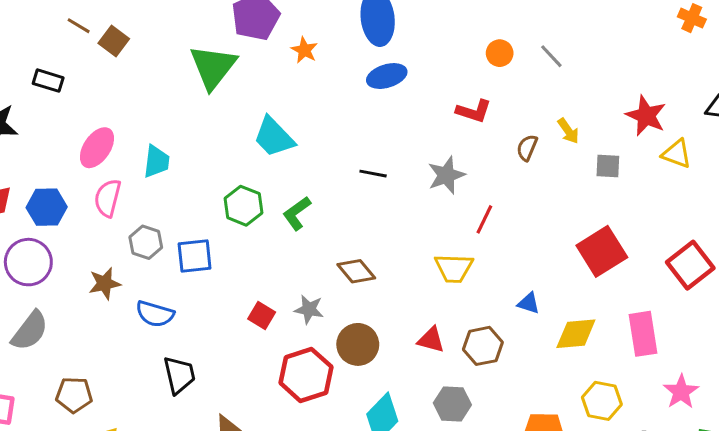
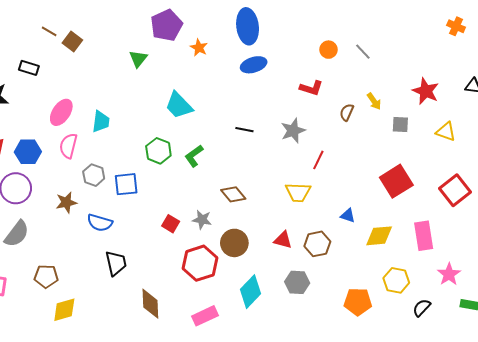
green triangle: (213, 67) -> (138, 59), size x0.6
yellow triangle: (677, 154) -> (446, 132), moved

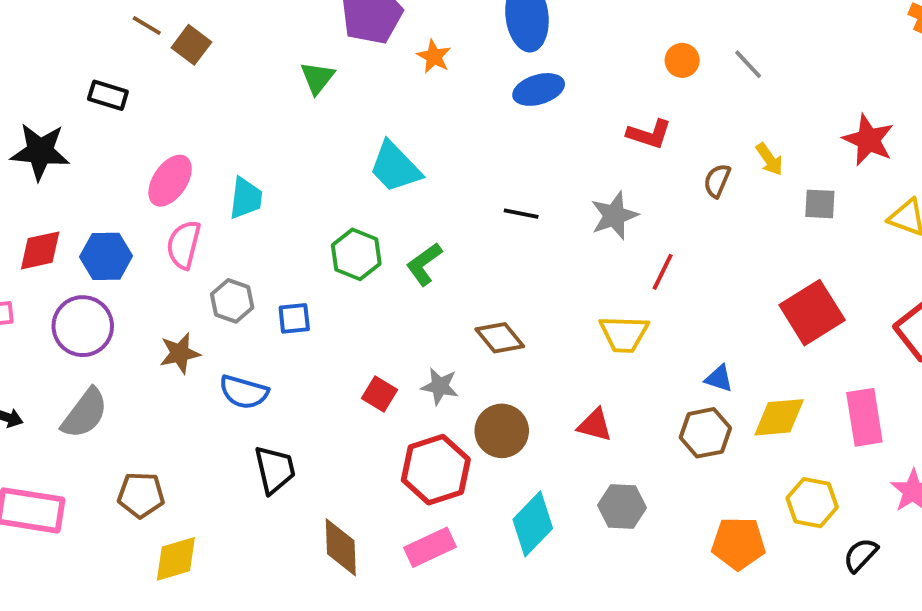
blue square: (126, 184) -> (294, 318), size x0.7
brown hexagon: (317, 244) -> (705, 433), moved
pink rectangle: (205, 316) -> (430, 547), moved

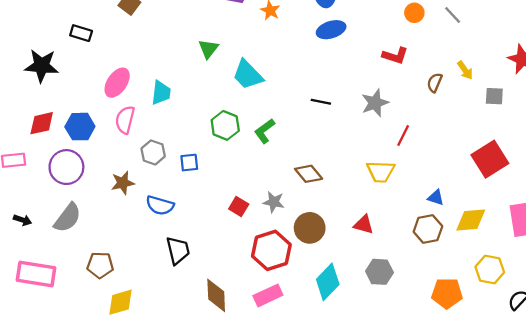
green triangle: (317, 78) -> (208, 49), moved

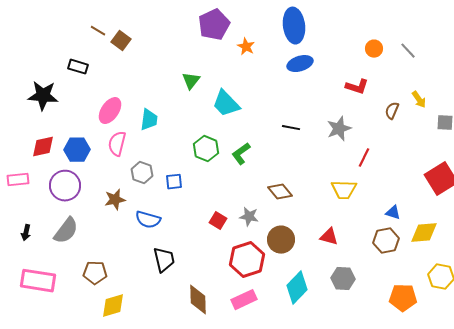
black arrow: (22, 220) -> (26, 233), turned 84

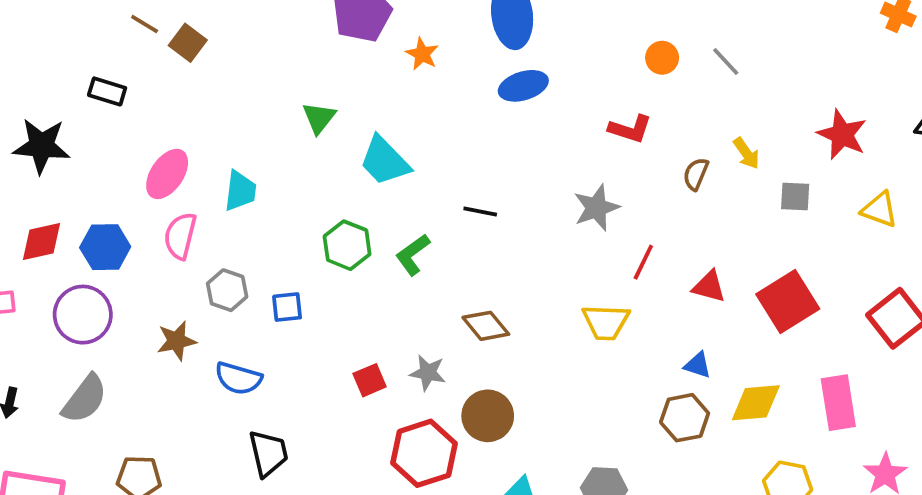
black line: (291, 128) -> (480, 211), moved
red square: (218, 221) -> (370, 380), turned 36
red triangle: (329, 237) -> (709, 286), moved

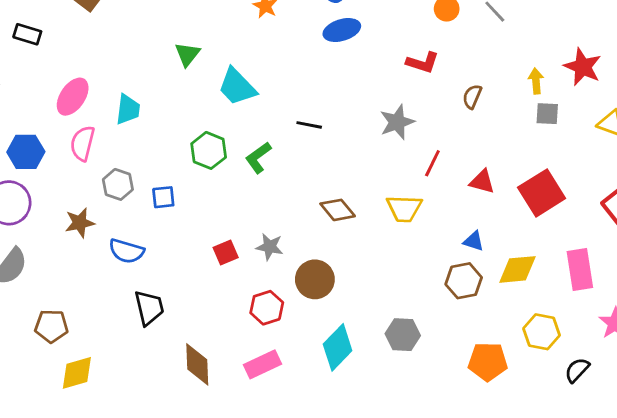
yellow arrow: (746, 153) -> (536, 81), moved, turned -150
brown diamond: (486, 326) -> (338, 210), moved
red hexagon: (424, 453) -> (267, 308), size x0.7

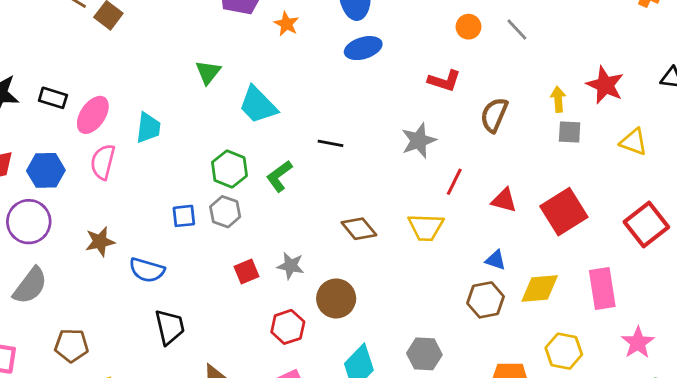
black rectangle: (27, 34) -> (53, 98), moved
brown semicircle: (472, 97) -> (494, 115), size x1.4
gray hexagon: (118, 184) -> (225, 212), moved

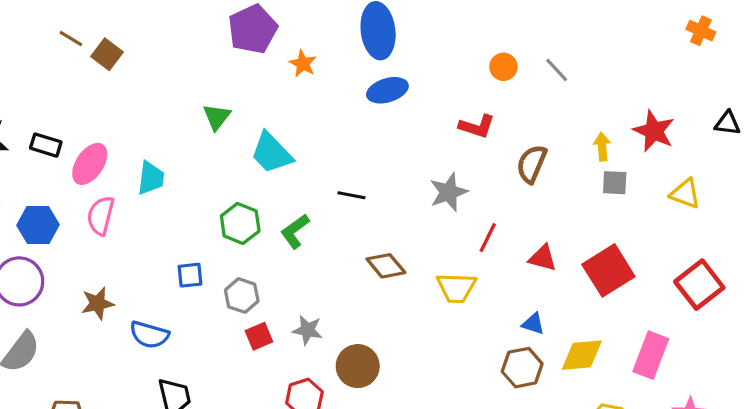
gray hexagon: (225, 212) -> (242, 296), moved
brown diamond: (359, 229) -> (386, 266), moved
pink rectangle: (602, 289) -> (651, 355), turned 30

